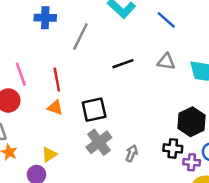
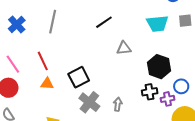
blue cross: (45, 18) -> (17, 25), moved, turned -30
gray triangle: (166, 62) -> (124, 48), moved
black line: (123, 64) -> (104, 22), moved

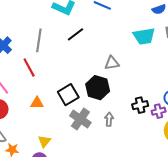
black line: (104, 22) -> (76, 34), moved
red line: (43, 61) -> (29, 67), moved
black hexagon: (159, 67) -> (98, 88), moved

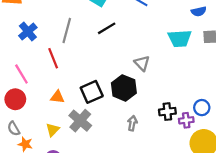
gray triangle: (112, 63) -> (142, 63), turned 49
gray cross: (80, 119) -> (80, 121), moved
yellow triangle: (44, 141) -> (53, 130), moved

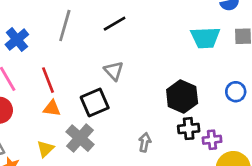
blue cross: (28, 32) -> (17, 40), moved
red line: (53, 58) -> (48, 80), moved
gray triangle: (142, 63) -> (114, 71), moved
black hexagon: (124, 88) -> (182, 96), moved
blue circle: (202, 108) -> (236, 92), moved

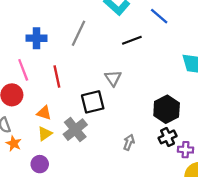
black line: (115, 24) -> (132, 40), moved
blue cross: (17, 40) -> (36, 38), turned 30
orange triangle: (52, 108) -> (44, 113), moved
black cross: (189, 129) -> (168, 137), turned -30

